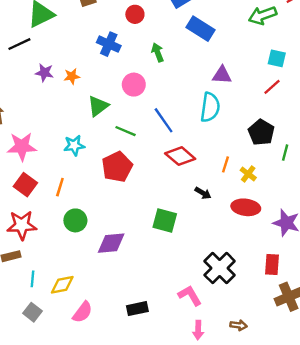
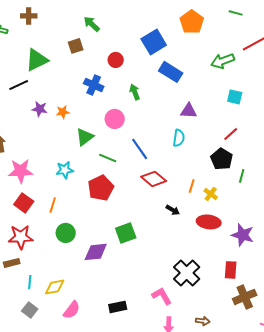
red line: (272, 87) -> (231, 134), moved
cyan semicircle: (210, 107) -> (179, 138), size x0.7
green square: (165, 220) -> (126, 233), moved, turned -35

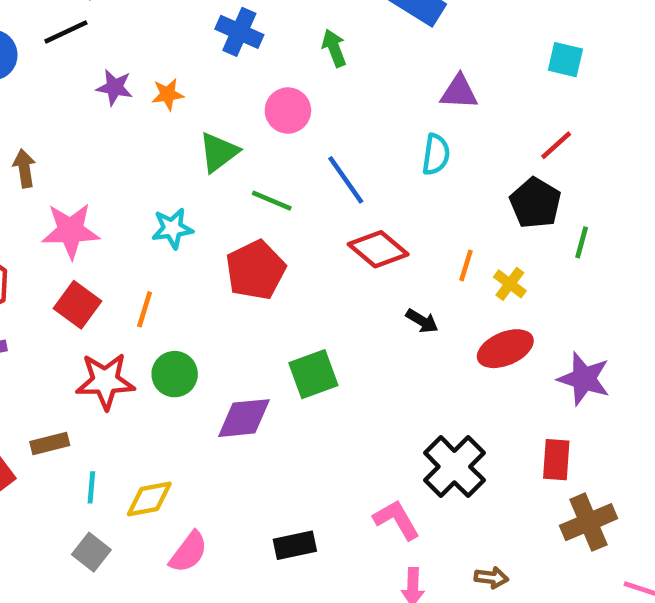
red ellipse: (209, 222) -> (505, 349), turned -30
red star: (21, 237) -> (105, 381), moved

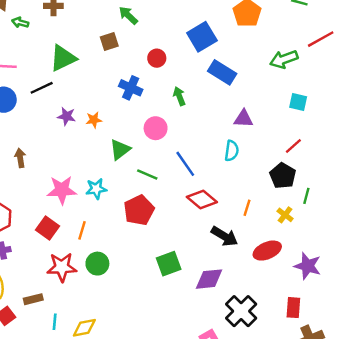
pink star: (71, 231) -> (62, 190), moved
yellow cross: (510, 284) -> (285, 215), moved
black arrow: (422, 321) -> (224, 236), size x1.6
purple diamond: (244, 418) -> (209, 279), moved

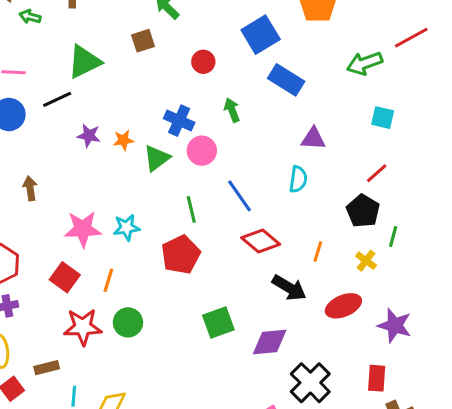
blue cross: (131, 88) -> (179, 121), moved
green triangle: (120, 150) -> (157, 158), moved
green line: (147, 175) -> (191, 209), turned 54

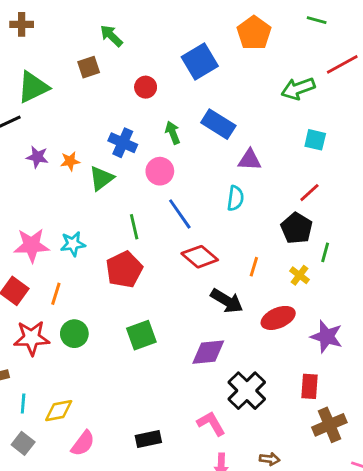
blue rectangle: (286, 80) -> (218, 124), moved
pink circle: (202, 151) -> (160, 171), moved
green square: (218, 322) -> (141, 335), moved

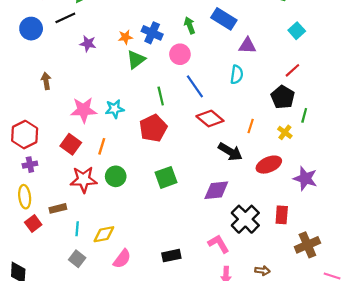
cyan square: (315, 140) -> (297, 31), turned 35
orange star: (70, 161) -> (125, 37), moved
red rectangle: (309, 386) -> (282, 215), moved

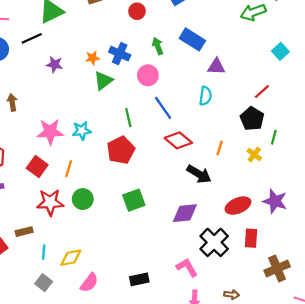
cyan square: (297, 31) -> (280, 51), moved
red ellipse: (269, 165) -> (238, 206), moved

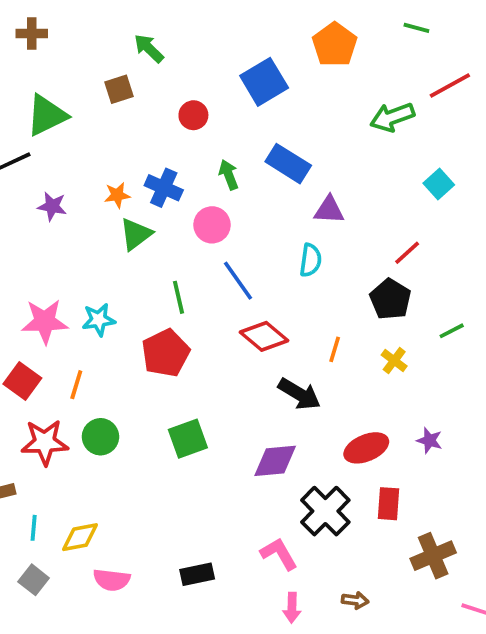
green line: (274, 137) -> (452, 331), moved, turned 48
purple star: (275, 201) -> (429, 440), size x0.6
pink semicircle: (89, 283) -> (112, 580), turned 60

